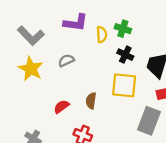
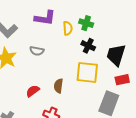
gray semicircle: (66, 61) -> (37, 51), turned -144

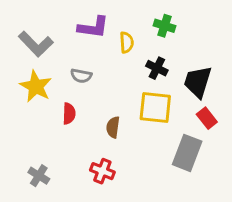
green cross: (86, 23) -> (164, 26), moved
red rectangle: (122, 80) -> (207, 118), turned 64
red semicircle: (33, 91) -> (69, 114), moved, turned 128

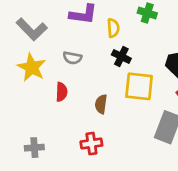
black cross: (157, 68) -> (121, 57), moved
red cross: (102, 171) -> (91, 144), turned -30
gray cross: (39, 176) -> (34, 148), turned -36

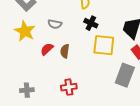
red semicircle: (62, 92) -> (47, 49), turned -136
brown semicircle: (101, 104) -> (65, 51), moved

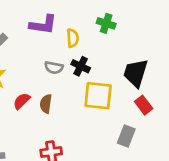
gray semicircle: (55, 24) -> (54, 68), moved
gray rectangle: (125, 75) -> (126, 136), size x0.7

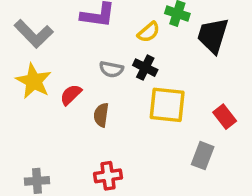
yellow semicircle: (73, 38) -> (149, 32), moved, turned 54
black trapezoid: (136, 73) -> (213, 35), moved
red semicircle: (22, 101) -> (71, 95), moved

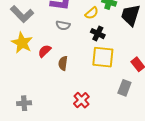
black cross: (145, 68) -> (98, 34), moved
gray semicircle: (111, 69) -> (63, 25), moved
red cross: (108, 176) -> (81, 100), moved, turned -35

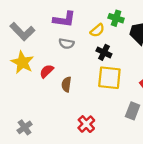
gray cross: (24, 103) -> (25, 127), turned -32

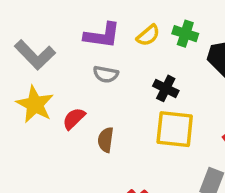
yellow semicircle: (97, 30) -> (148, 35), moved

